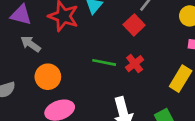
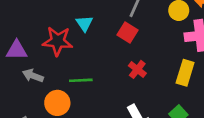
green line: (104, 62) -> (81, 80), moved

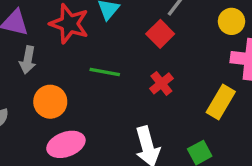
gray arrow: (33, 76) -> (28, 60), turned -114
green line: (81, 80) -> (105, 72), moved

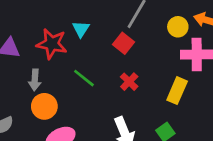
gray arrow: (28, 60) -> (35, 80), moved
green line: (105, 72) -> (84, 78), turned 35

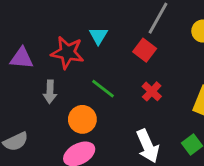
orange circle: (44, 106) -> (82, 119), moved

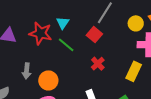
green line: (103, 89) -> (66, 45), moved
gray arrow: (50, 92) -> (27, 71), moved

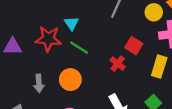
red square: (94, 35) -> (134, 46), moved
orange circle: (48, 80) -> (70, 80), moved

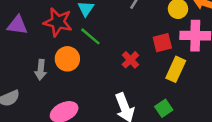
red square: (134, 46) -> (162, 43), moved, turned 36
orange circle: (70, 80) -> (67, 59), moved

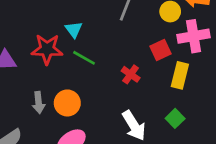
orange circle: (67, 59) -> (67, 103), moved

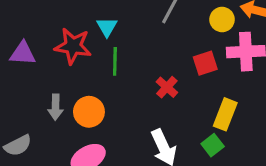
green line: (84, 58) -> (115, 61), turned 55
yellow rectangle: (180, 75) -> (225, 114), moved

